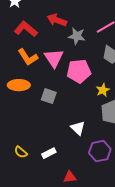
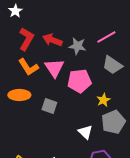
red arrow: (57, 20) -> (52, 40), moved
red L-shape: (26, 29) -> (26, 39), turned 80
white triangle: (78, 128) -> (85, 132), moved

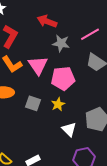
red arrow: (52, 40) -> (47, 21), moved
yellow star: (103, 100) -> (58, 104), moved

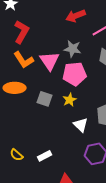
red arrow: (47, 21) -> (76, 16), moved, turned -42
gray star: (61, 43) -> (73, 49), moved

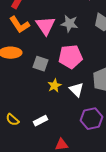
gray star: (73, 49) -> (69, 24), moved
pink pentagon: (75, 74) -> (70, 57), moved
yellow star: (70, 100) -> (54, 86), moved

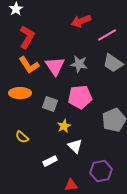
white triangle: (76, 90) -> (75, 146), moved
purple hexagon: (91, 119) -> (101, 171), moved
yellow semicircle: (12, 120) -> (22, 137), moved

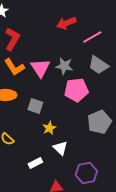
pink pentagon: (80, 97) -> (76, 90), moved

